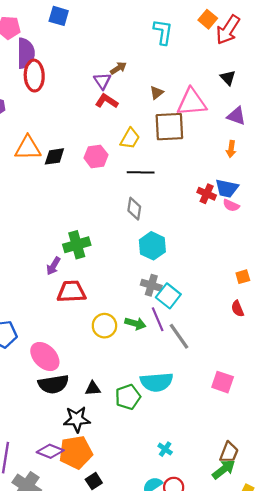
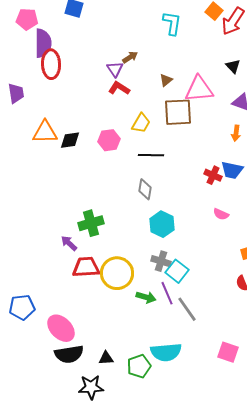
pink semicircle: (231, 205) -> (221, 214), moved
purple arrow: (53, 266) -> (69, 243), turned 102
yellow circle: (104, 326) -> (117, 273), moved, size x1.4

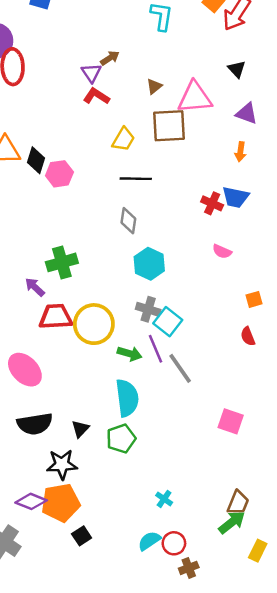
black diamond: (70, 140) -> (36, 160), turned -65
pink hexagon: (109, 140) -> (59, 174), moved
pink ellipse: (61, 328) -> (25, 370), moved
cyan semicircle: (166, 352) -> (127, 398), moved, turned -92
black triangle: (106, 358) -> (80, 429), turned -42

